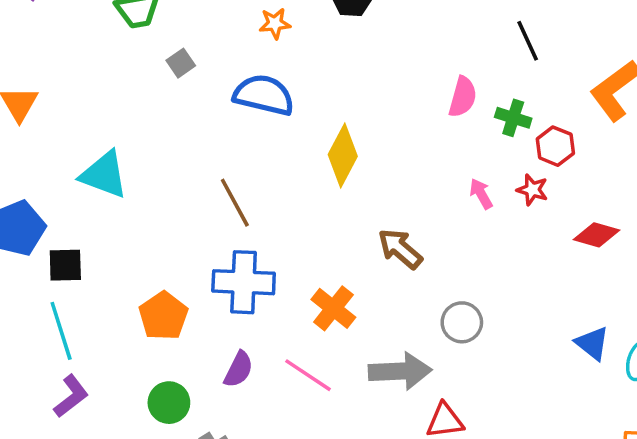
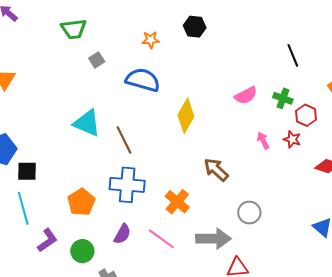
pink semicircle: (463, 97) -> (246, 95), moved, turned 45
cyan triangle: (104, 175) -> (87, 123), moved
purple L-shape: (71, 396) -> (47, 240), moved

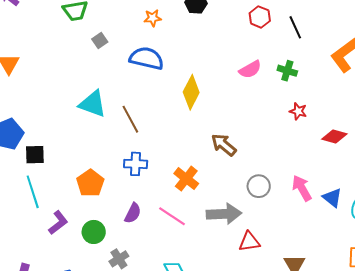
red hexagon: (306, 115) -> (260, 17), moved
pink arrow: (263, 140) -> (302, 188), moved, size x1.5
blue cross: (127, 185) -> (136, 164), size x0.7

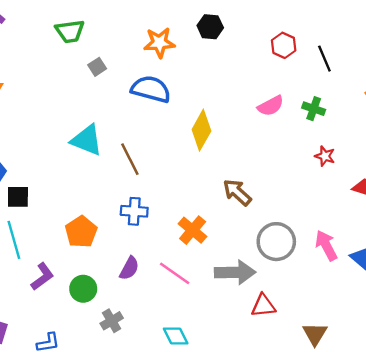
orange star: (153, 18) -> (159, 43), size x1.5
gray circle: (259, 186) -> (276, 242), size x1.4

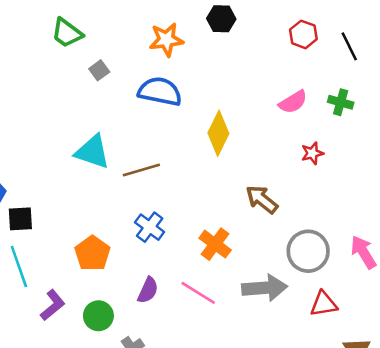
green trapezoid: (70, 31) -> (67, 33), turned 48
red star: (325, 156) -> (312, 153), moved, turned -30
brown line: (130, 159) -> (141, 170), turned -76
blue cross: (134, 211) -> (150, 227), turned 36
red triangle: (263, 306) -> (324, 304), moved

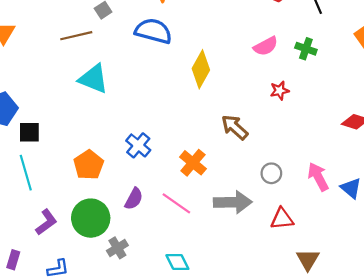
brown line: (141, 170) -> (76, 36), moved
gray circle: (308, 251) -> (271, 173), size x0.6
purple L-shape: (53, 305) -> (46, 222), moved
green circle: (98, 316) -> (91, 218), size x1.5

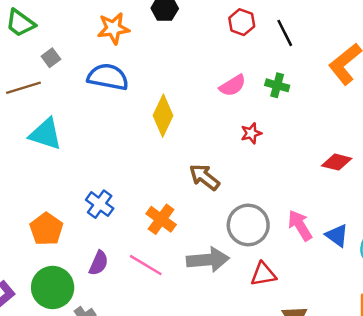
gray circle: (271, 173) -> (248, 225), size x1.8

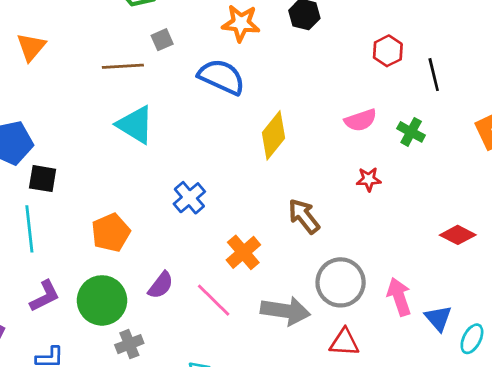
blue cross: (100, 204) -> (189, 198), moved

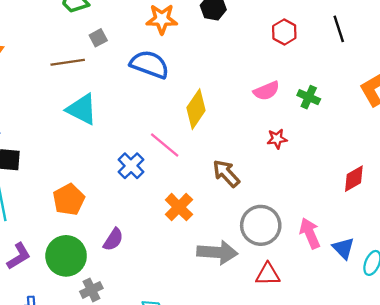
black line: (434, 75) -> (339, 29), moved
red diamond: (458, 235) -> (354, 179), turned -52
pink line: (214, 300) -> (165, 145), moved

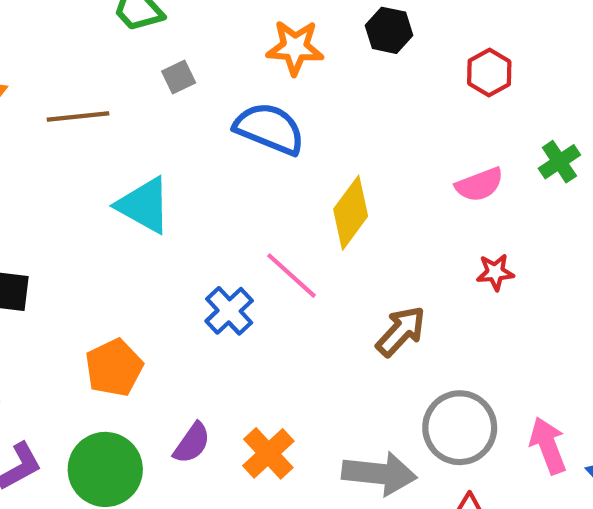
red hexagon: (284, 32) -> (489, 72), moved
brown line: (68, 62) -> (78, 117), moved
green cross: (309, 97) -> (559, 162), moved, turned 30
brown arrow: (226, 173) -> (401, 331), turned 84
orange cross: (179, 207) -> (268, 453), moved

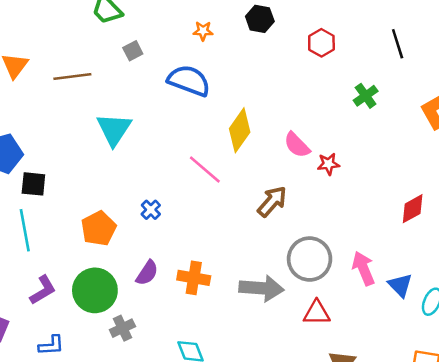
orange star: (295, 47) -> (203, 31), size x0.6
pink semicircle: (479, 185) -> (297, 145), moved, turned 68
cyan triangle: (144, 205) -> (114, 129), turned 36
blue cross: (229, 311) -> (151, 210), moved, size x0.7
orange cross: (268, 453) -> (194, 278), turned -36

